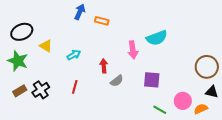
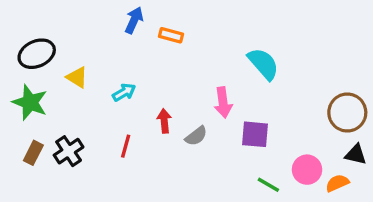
cyan semicircle: (157, 38) -> (263, 64), turned -110
pink arrow: (133, 50) -> (223, 102), moved
red arrow: (104, 66) -> (164, 121), moved
brown rectangle: (20, 91) -> (33, 153), turned -32

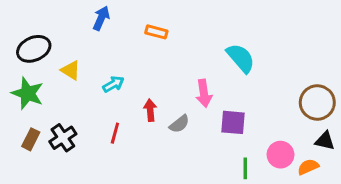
blue arrow: (134, 20) -> (101, 18), moved
green line: (268, 185) -> (245, 168), turned 60

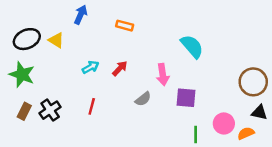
yellow triangle: (71, 70) -> (56, 40), moved
red arrow: (150, 110) -> (120, 68), moved, turned 49

